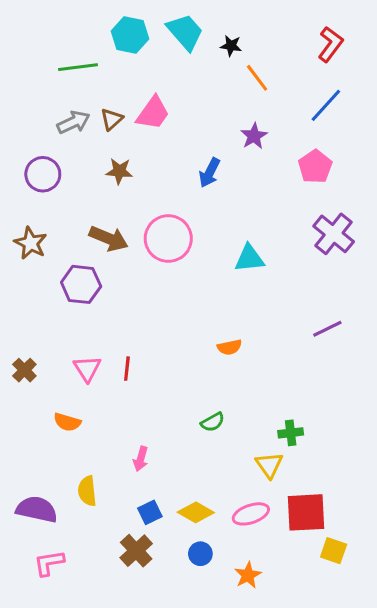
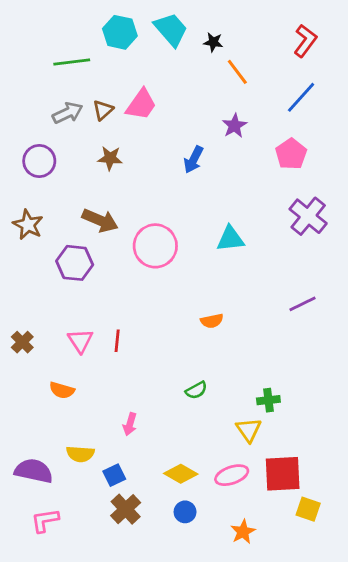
pink circle: (168, 239) -> (155, 246), moved
yellow semicircle: (87, 491) -> (80, 454), turned -80
blue square: (150, 512) -> (114, 475), moved
orange star: (248, 575) -> (243, 532), moved

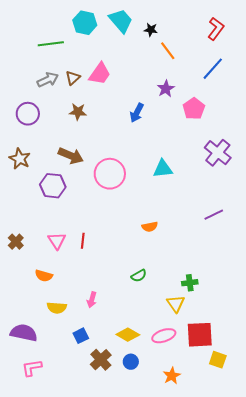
pink pentagon: (291, 154) -> (194, 109), moved
yellow semicircle: (80, 454) -> (57, 308), moved
brown cross: (126, 509) -> (101, 360), moved

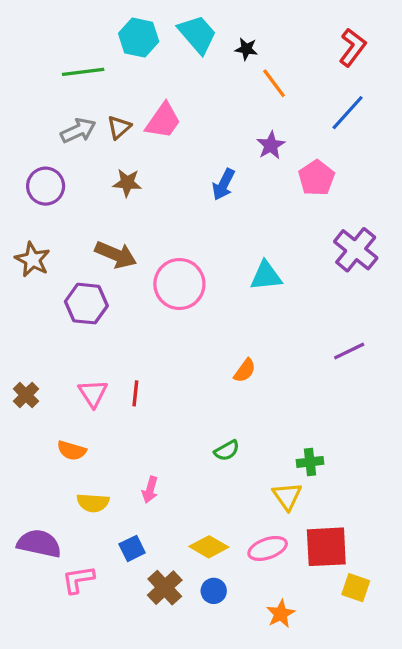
orange semicircle: (150, 227) -> (245, 371), turned -42
pink L-shape: (32, 368) -> (78, 579), moved

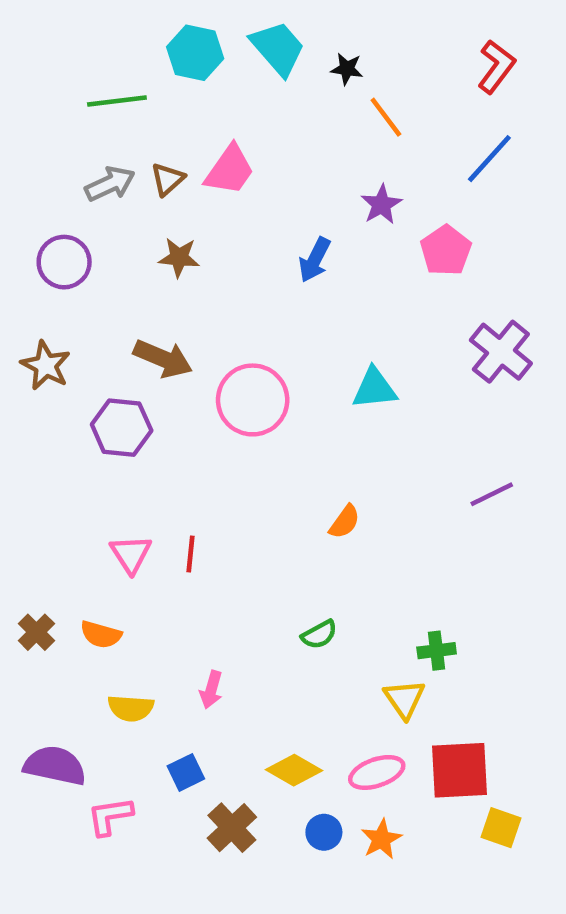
brown cross: (26, 395) -> (36, 632), moved
blue circle: (214, 591) -> (324, 832), moved
orange star: (281, 614) -> (381, 839), moved

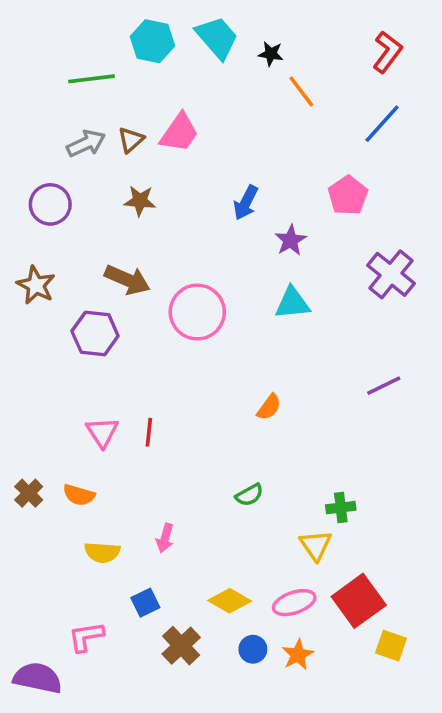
purple star: (381, 205) -> (291, 240), moved
purple semicircle: (55, 766) -> (38, 678), moved
red square: (460, 770) -> (359, 601), turned -33

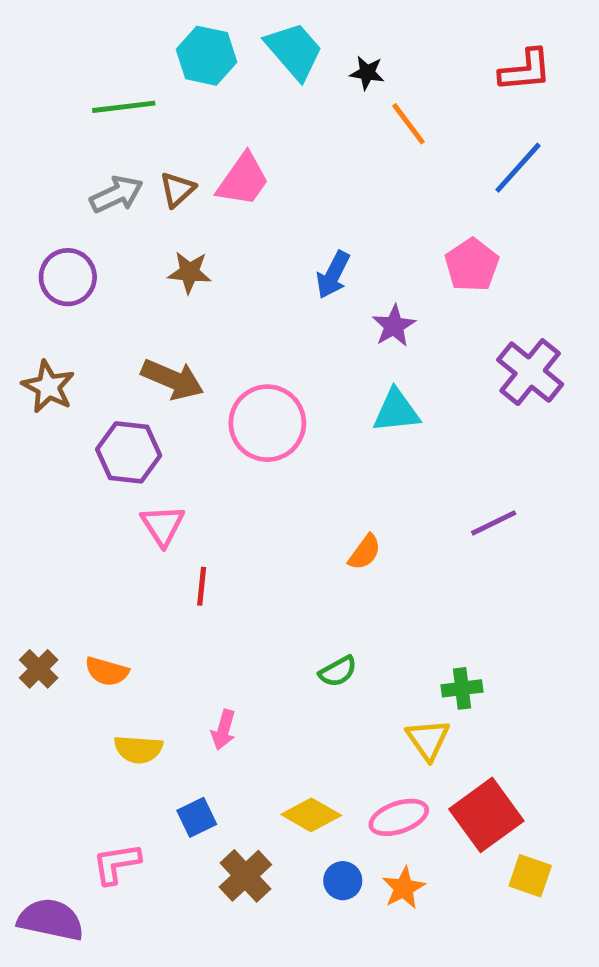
red L-shape: (387, 52) -> (525, 70), turned 48
purple line: (384, 386) -> (494, 523), moved
pink triangle: (102, 432) -> (163, 525), moved

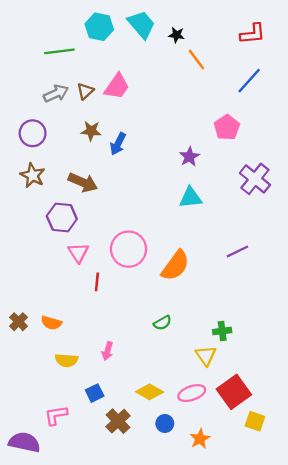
blue arrow: (333, 275) -> (118, 144), moved
brown star: (48, 387) -> (33, 175), moved
pink circle: (267, 423) -> (129, 249), moved
orange semicircle: (365, 552) -> (175, 266), size x1.8
orange star: (404, 888) -> (200, 439), moved

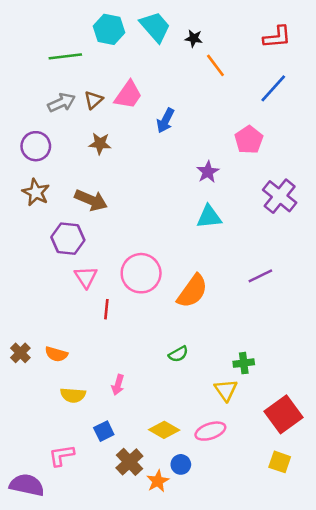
blue arrow: (118, 144) -> (165, 120), moved
red square: (234, 392) -> (283, 414), moved
orange star: (200, 439) -> (158, 481), moved

